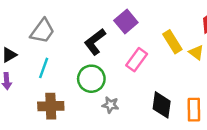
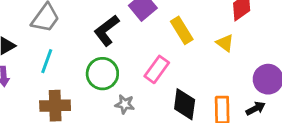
yellow rectangle: (172, 42) -> (182, 30), moved
pink rectangle: (137, 60) -> (157, 69), moved

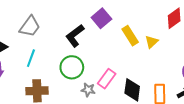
yellow triangle: (225, 43) -> (152, 42), moved, turned 40
pink rectangle: (157, 69) -> (107, 79), moved

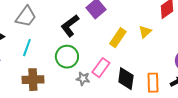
yellow rectangle: (130, 36) -> (118, 38), moved, turned 66

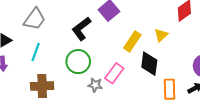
black diamond: (126, 79) -> (149, 64), moved

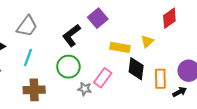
yellow rectangle: (132, 41) -> (120, 47), turned 66
orange rectangle: (170, 89) -> (160, 79), moved

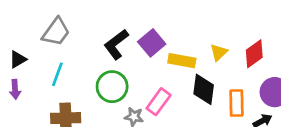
purple square: (98, 18) -> (152, 43), moved
red diamond: (169, 18) -> (254, 54), moved

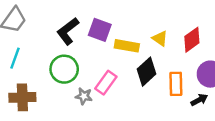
purple square: (152, 43) -> (100, 30), turned -30
yellow triangle: (219, 52) -> (160, 38), turned -42
black diamond: (204, 89) -> (146, 72), turned 40

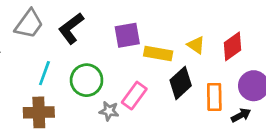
purple square: (100, 30) -> (127, 35), turned -30
black L-shape: (68, 31) -> (71, 28), moved
cyan line: (15, 58) -> (44, 73), moved

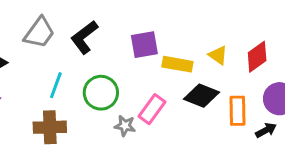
black diamond: (181, 83) -> (201, 96), turned 64

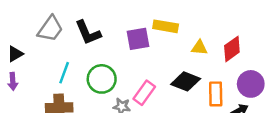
black L-shape: (84, 37) -> (88, 33), turned -76
yellow triangle: (218, 55) -> (199, 48), turned -30
yellow rectangle: (177, 64) -> (166, 26), moved

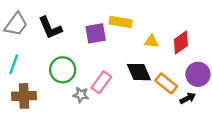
cyan line: (64, 73) -> (14, 64), moved
black diamond: (186, 81) -> (139, 72), turned 45
orange rectangle: (216, 94) -> (166, 83), turned -50

